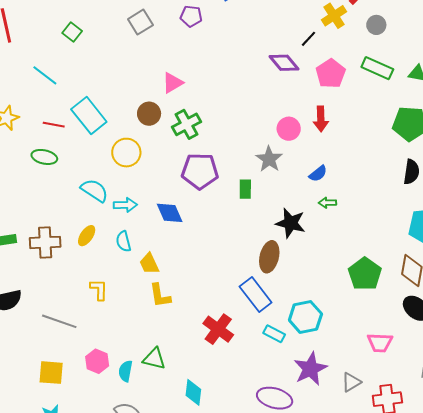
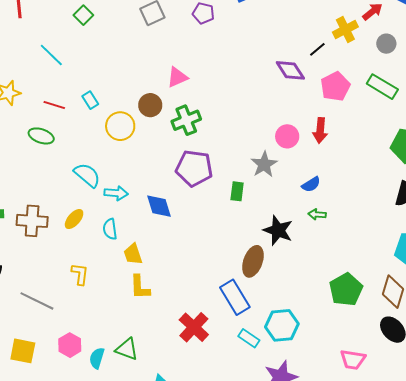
cyan rectangle: (89, 116) -> (90, 100), size x0.5
yellow circle: (126, 153) -> (120, 126), moved

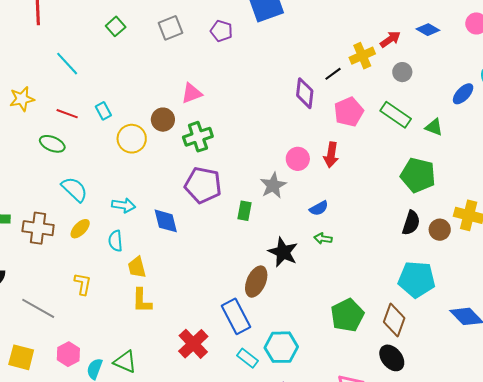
green square: (83, 15) -> (116, 26), moved
purple diamond: (290, 70) -> (305, 93), turned 36
cyan semicircle: (87, 175) -> (75, 189), moved

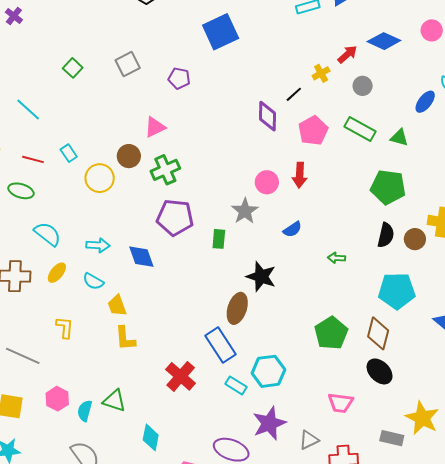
blue diamond: (428, 30) -> (384, 41), size x1.4
purple pentagon: (221, 31) -> (179, 78), moved
yellow cross: (362, 56) -> (321, 73), size x0.7
green arrow: (323, 239) -> (337, 258), moved
cyan semicircle: (115, 241) -> (93, 281), turned -50

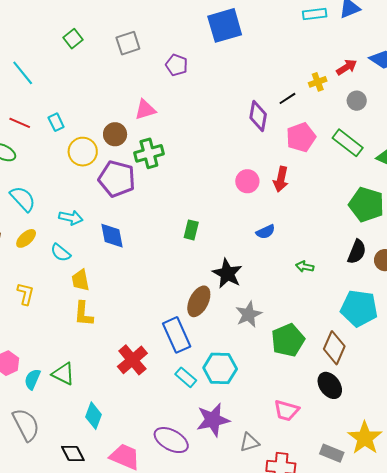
gray star: (245, 211) -> (249, 314), moved
purple pentagon: (175, 217) -> (117, 179), moved

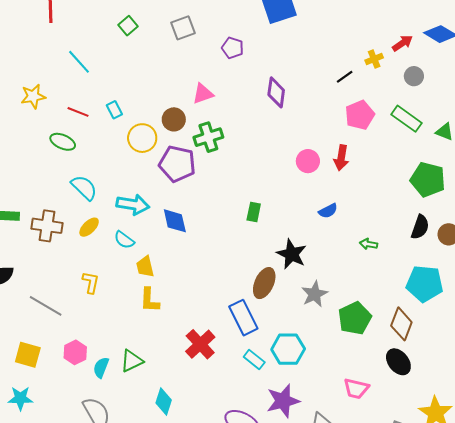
purple diamond: (258, 116) -> (276, 92), moved
cyan arrow: (71, 218) -> (133, 205), size x1.4
green triangle: (63, 374) -> (132, 361), turned -50

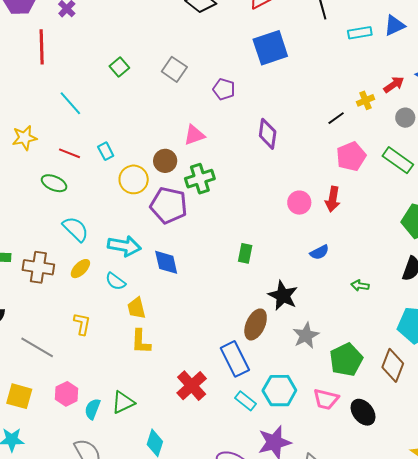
gray square: (183, 28) -> (174, 69), turned -35
black ellipse: (398, 362) -> (363, 412), moved
pink trapezoid: (356, 389) -> (326, 399), moved

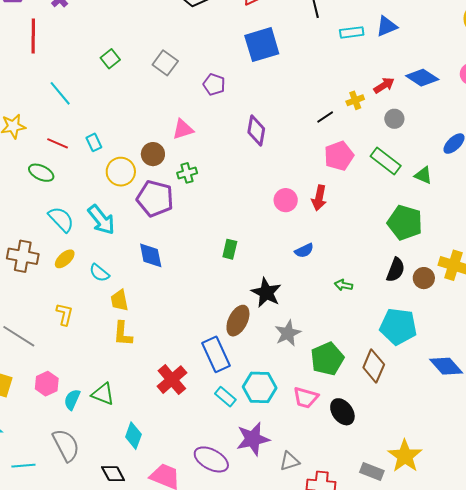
green cross: (200, 179) -> (187, 173), size x0.7
cyan arrow: (124, 246) -> (101, 220), moved, turned 40
green triangle: (123, 402) -> (103, 394), turned 45

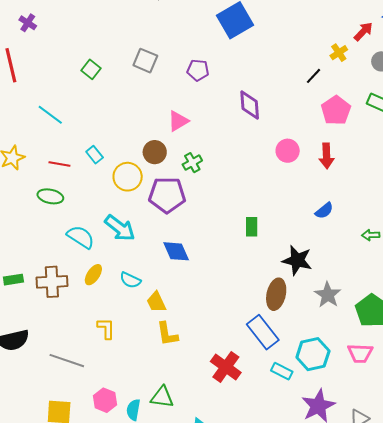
pink circle: (286, 200) -> (288, 151), moved

